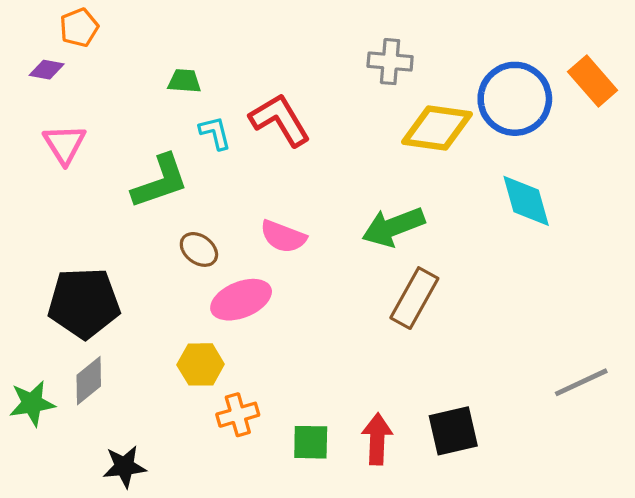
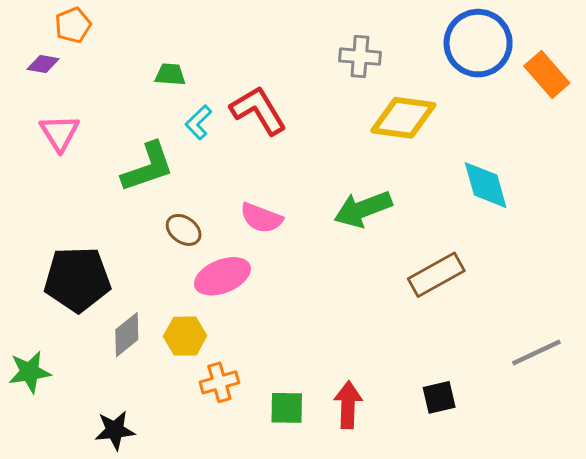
blue circle: (515, 99) -> (478, 43), moved
cyan L-shape: (215, 133) -> (199, 122), turned -120
brown rectangle: (414, 298) -> (436, 275), moved, turned 32
gray diamond: (89, 381) -> (127, 335), moved
black square: (453, 431) -> (439, 397), moved, size x0.7

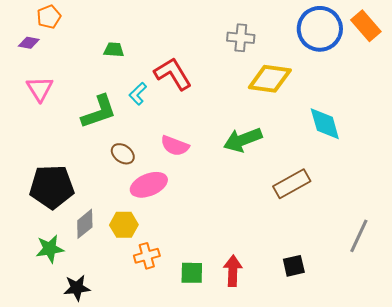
orange rectangle: (547, 74) -> (366, 26), moved
cyan L-shape: (199, 122) -> (138, 94), moved
gray line: (536, 353) -> (359, 236), turned -40
green star: (30, 372) -> (50, 249), moved

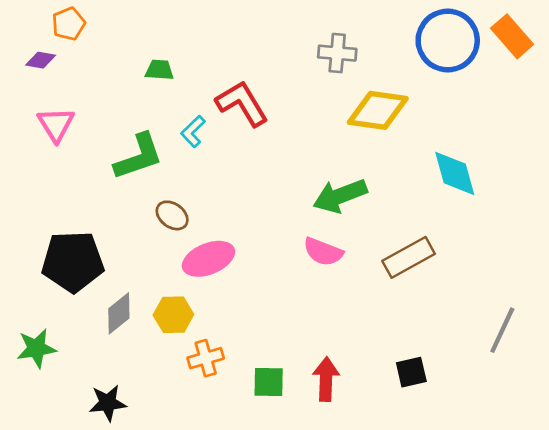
pink semicircle: (175, 146) -> (323, 252), moved
green star: (50, 249) -> (36, 348), moved

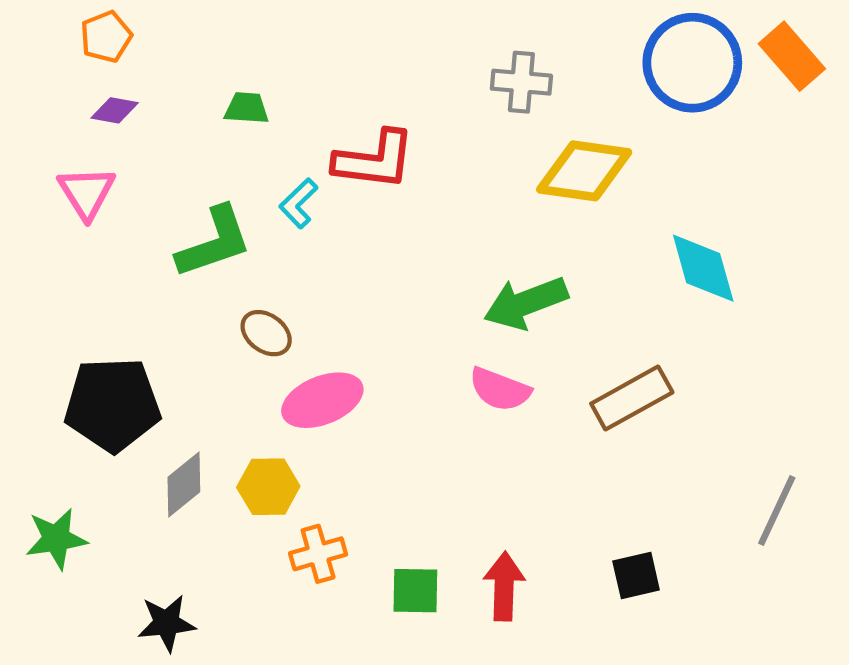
purple diamond: (41, 60) -> (115, 110), moved
red L-shape: (242, 103) -> (374, 160), turned 128

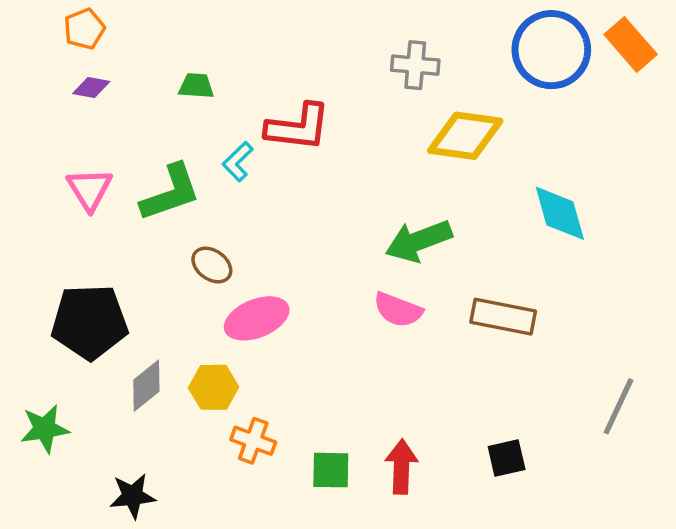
pink triangle: (87, 192) -> (90, 189), moved
brown rectangle: (632, 398) -> (503, 317), turned 40
orange cross: (318, 554) -> (253, 441), turned 36

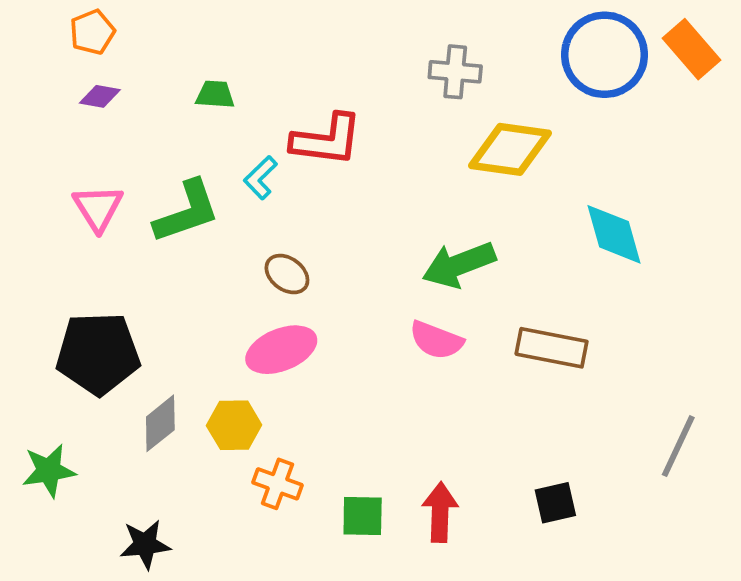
brown ellipse: (212, 265) -> (287, 274), moved

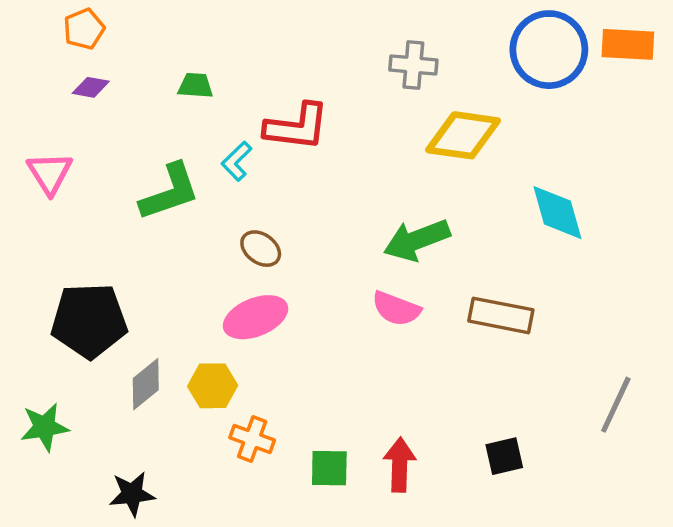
orange rectangle: (691, 49) -> (628, 44), turned -46
pink triangle: (98, 208) -> (50, 173), moved

